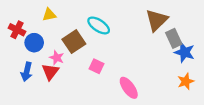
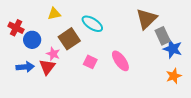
yellow triangle: (49, 15) -> (54, 14), moved
blue arrow: (27, 72) -> (25, 67), turned -108
pink ellipse: (129, 88) -> (120, 61), moved

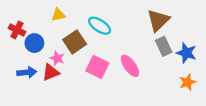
gray rectangle: (163, 36) -> (164, 46), moved
pink square: (90, 62) -> (97, 67), size x1.5
red triangle: (47, 67) -> (51, 72), turned 30

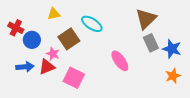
pink square: (97, 67) -> (74, 78), moved

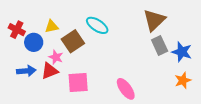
yellow triangle: (54, 14) -> (52, 26), moved
pink ellipse: (120, 61) -> (126, 89), moved
pink square: (74, 78) -> (78, 83), turned -30

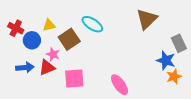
gray rectangle: (160, 45) -> (179, 43), moved
blue star: (182, 52) -> (166, 60), moved

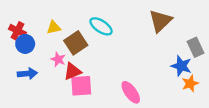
blue circle: (32, 40) -> (25, 44), moved
red triangle: (47, 67) -> (72, 71), moved

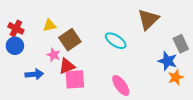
cyan ellipse: (101, 26) -> (116, 41), moved
blue circle: (25, 44) -> (15, 46), moved
blue arrow: (27, 74) -> (34, 74), moved

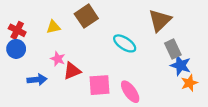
brown square: (70, 40) -> (86, 16), moved
gray rectangle: (181, 44) -> (173, 49), moved
pink square: (75, 79) -> (99, 85), moved

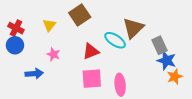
brown triangle: (160, 20) -> (133, 28), moved
yellow triangle: (53, 27) -> (49, 25), turned -40
red triangle: (72, 71) -> (91, 51), moved
pink ellipse: (130, 92) -> (120, 85), turned 30

